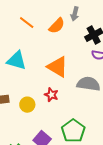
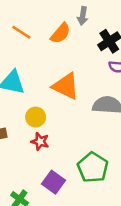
red star: (51, 95) -> (40, 141), moved
yellow circle: (27, 105) -> (36, 117), moved

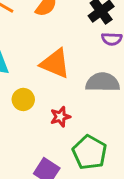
red star: (40, 141) -> (60, 117), moved, turned -30

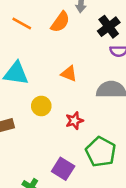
orange triangle: (55, 63) -> (69, 74), size x0.6

